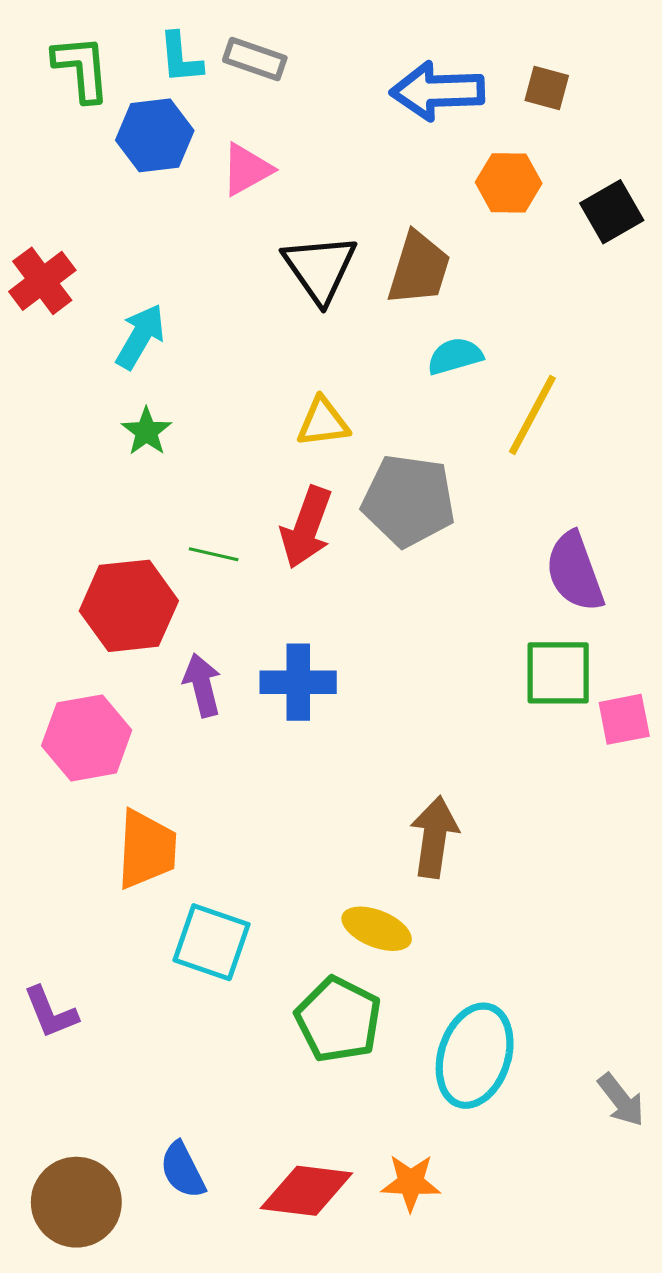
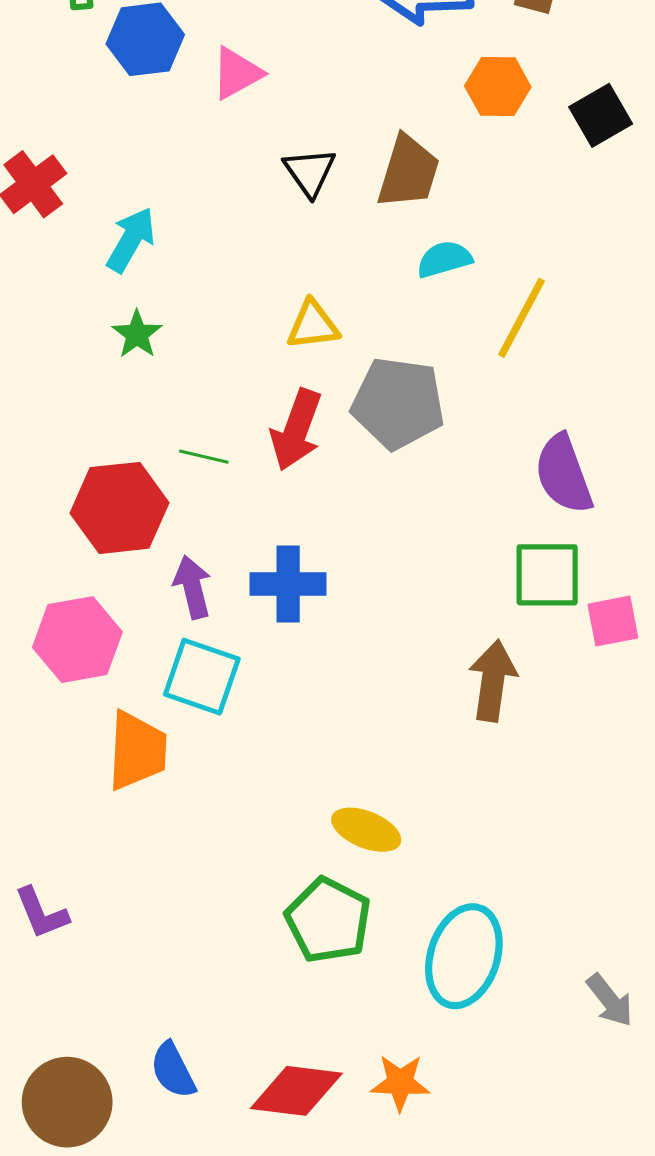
black triangle: (320, 268) -> (310, 172), size x0.7
brown arrow: (434, 837) -> (493, 681), moved
cyan square: (211, 942) -> (202, 677), moved

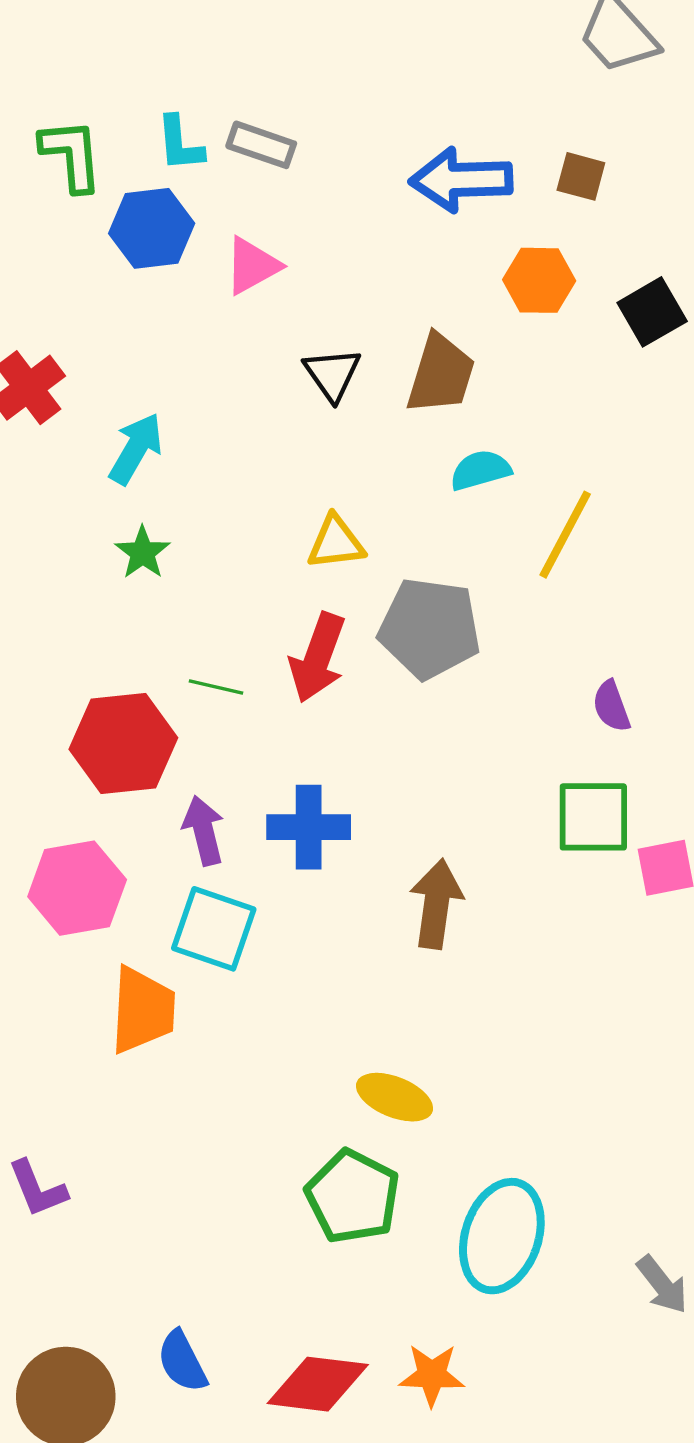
purple semicircle: (564, 474) -> (611, 706), size x0.6
brown arrow: (493, 681) -> (436, 904), moved

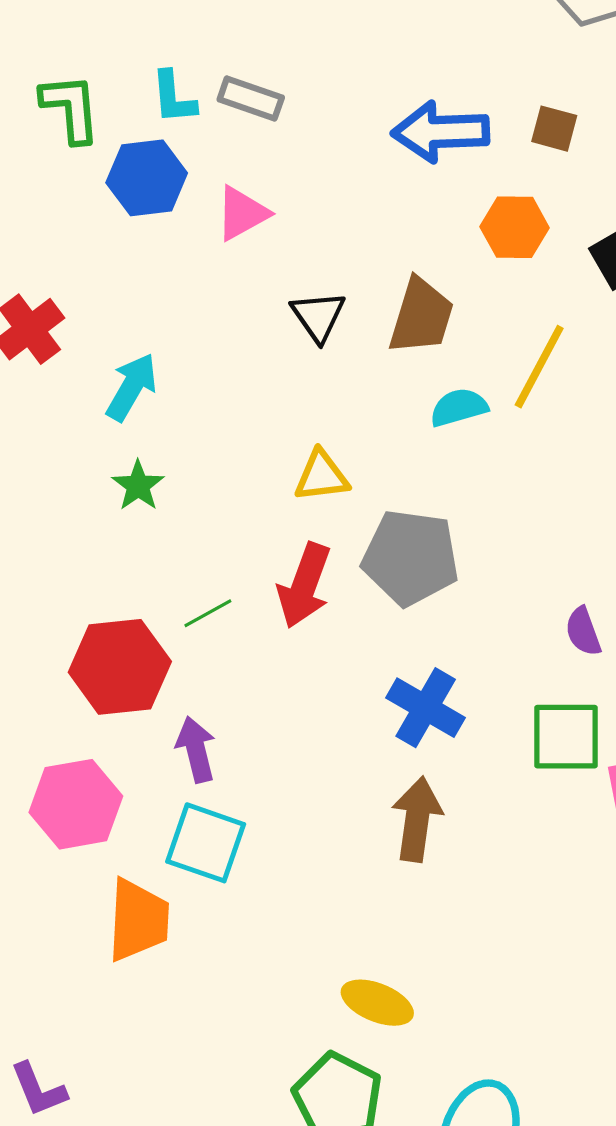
yellow line: (565, 535) -> (539, 367), moved
green line: (216, 687) -> (208, 613), turned -42
blue cross: (309, 827) -> (426, 708), moved, turned 30

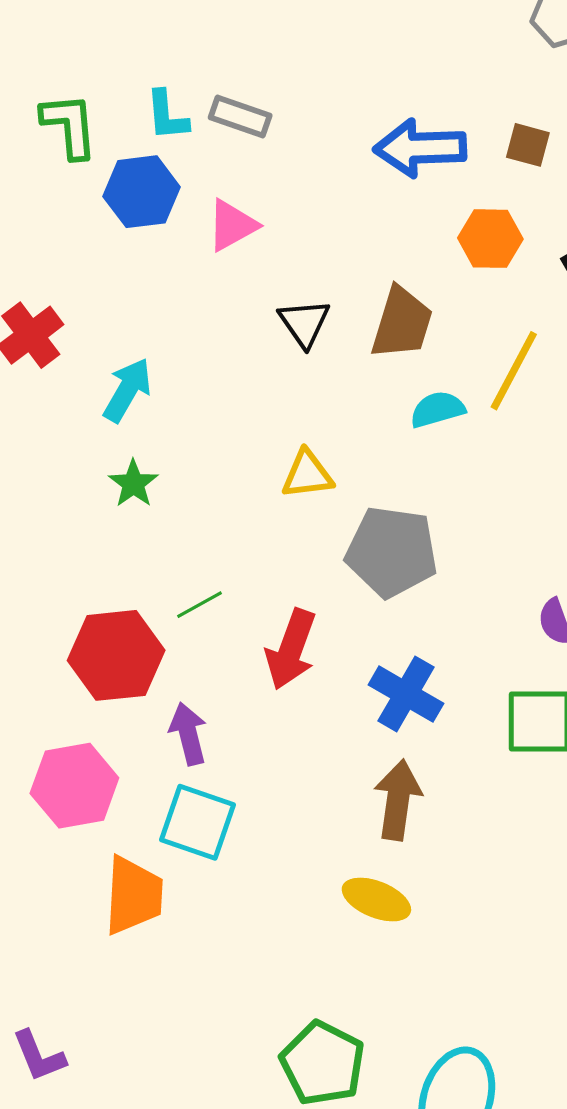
red arrow: (304, 585) -> (291, 649), moved
yellow ellipse: (377, 1003) -> (376, 900), moved

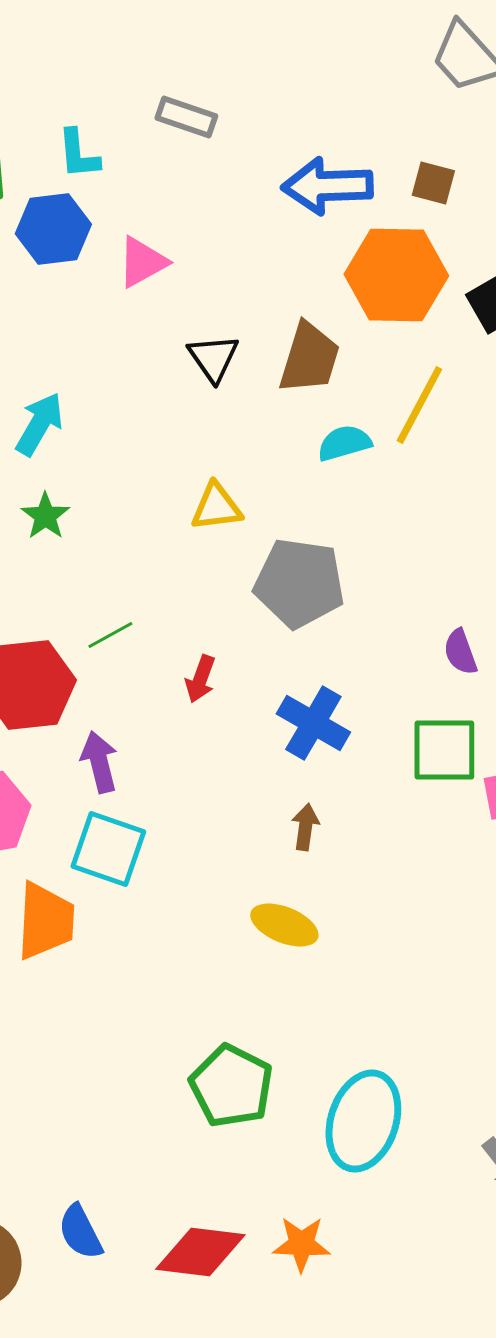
gray rectangle: (240, 116) -> (186, 117), moved
orange hexagon: (490, 239) -> (396, 275), size x1.6
red arrow: (291, 649) -> (200, 679), size x0.6
brown arrow: (398, 800) -> (305, 827), size x0.6

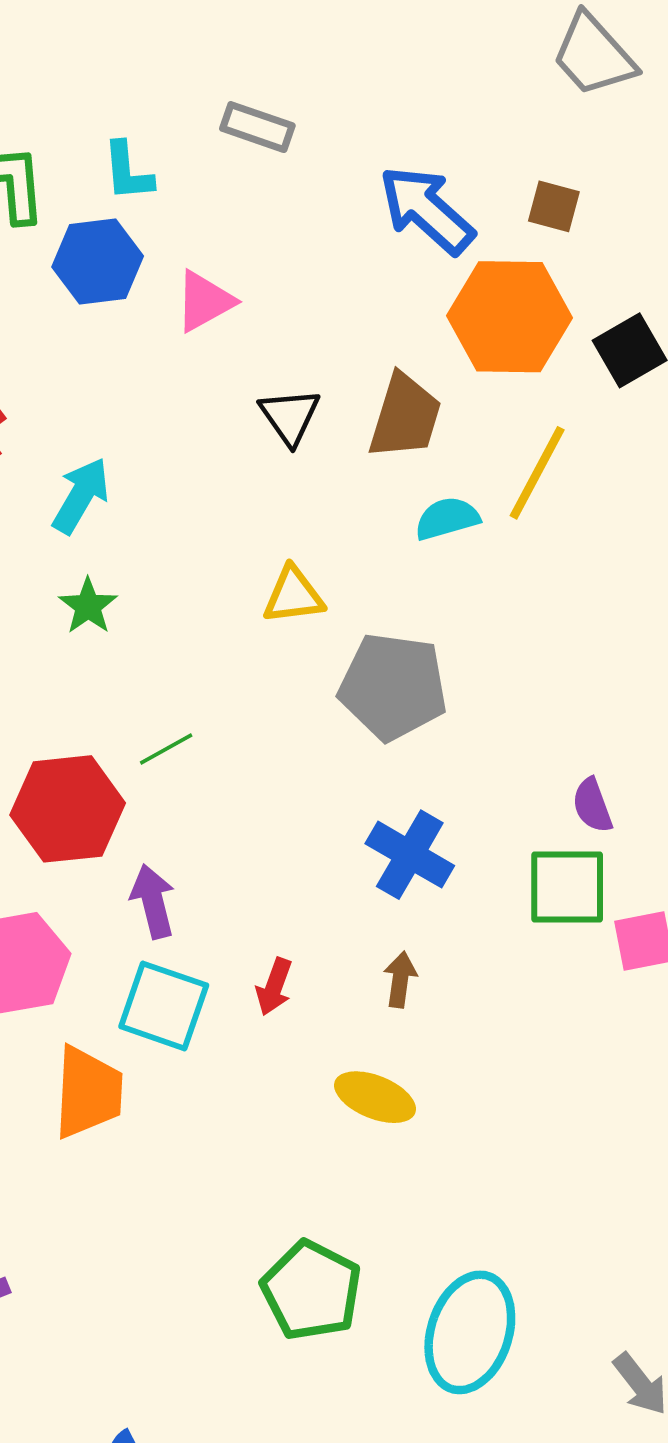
blue arrow: (327, 186) -> (427, 210), turned 44
purple semicircle: (460, 652) -> (592, 805), moved
red arrow: (200, 679) -> (274, 987), moved

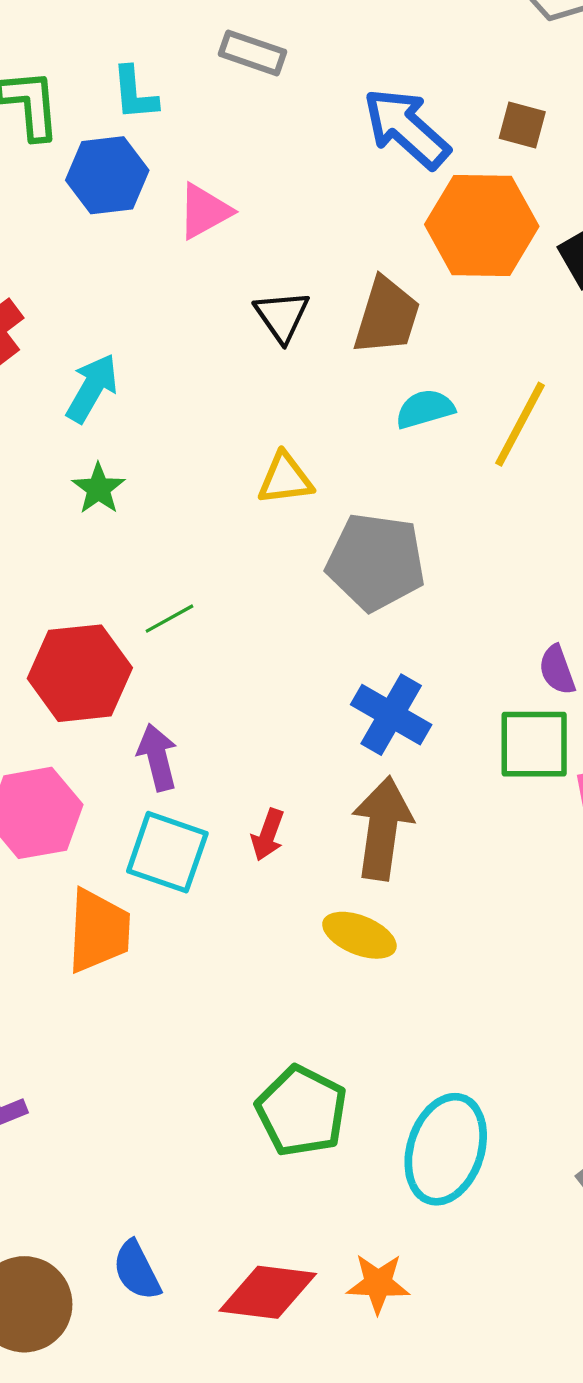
yellow line: (537, 473) -> (520, 424), moved
brown arrow: (400, 979) -> (382, 828), size x2.0

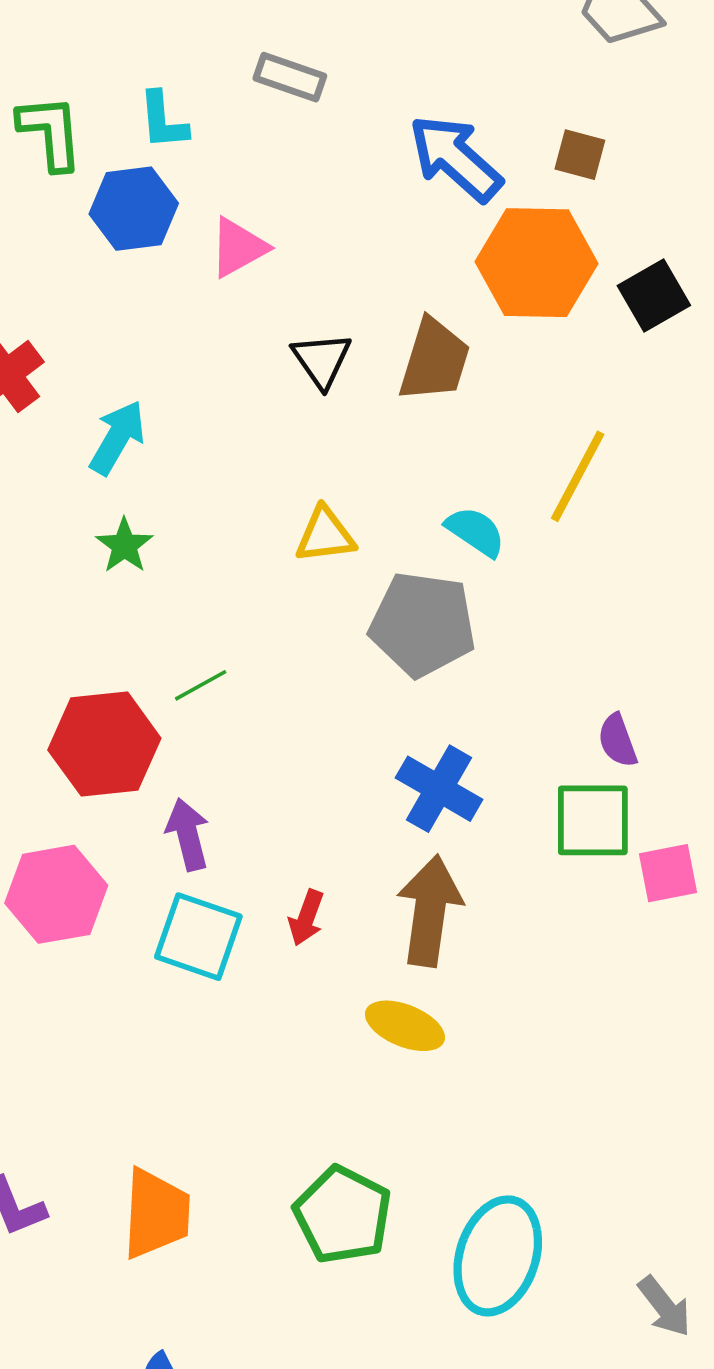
cyan semicircle: (425, 409) -> (475, 532), moved, turned 50
orange trapezoid: (99, 931) -> (156, 1214), moved

